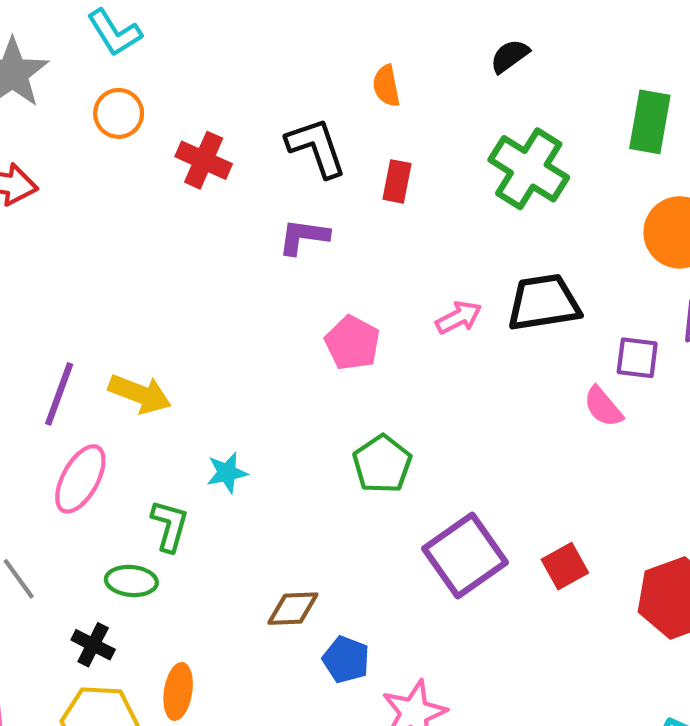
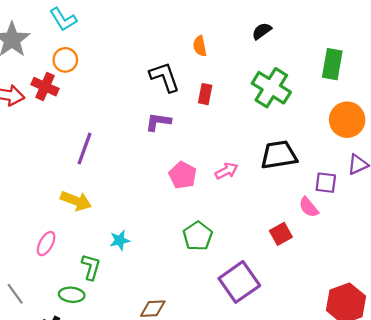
red cross: (204, 160) -> (45, 87), moved
pink arrow: (459, 317) -> (226, 171), moved
purple line: (59, 394) -> (85, 149), moved
pink ellipse: (80, 479) -> (46, 244), size x0.7
red square: (565, 566) -> (281, 234), moved

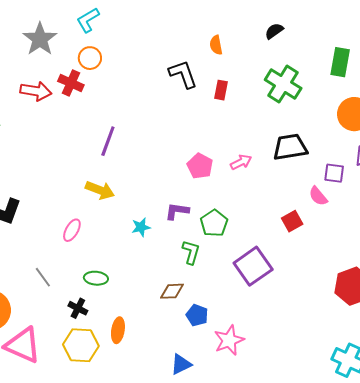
cyan L-shape: (63, 19) -> (88, 20), turned 92
purple L-shape: (158, 122) -> (177, 211), moved
green L-shape: (91, 267) -> (191, 252), moved

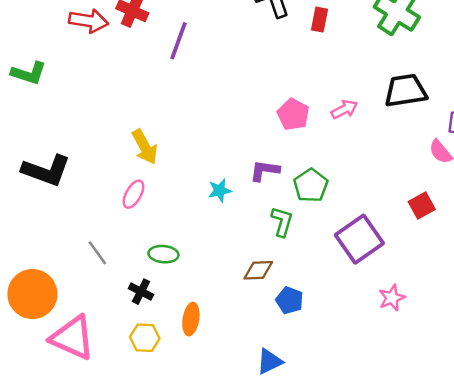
purple line: (108, 141) -> (178, 41), moved
yellow arrow: (100, 190) -> (145, 147), moved, turned 40
red square: (292, 221) -> (422, 205), moved
pink star: (229, 340) -> (392, 298), moved, size x0.7
yellow hexagon: (81, 345) -> (145, 338), size x0.7

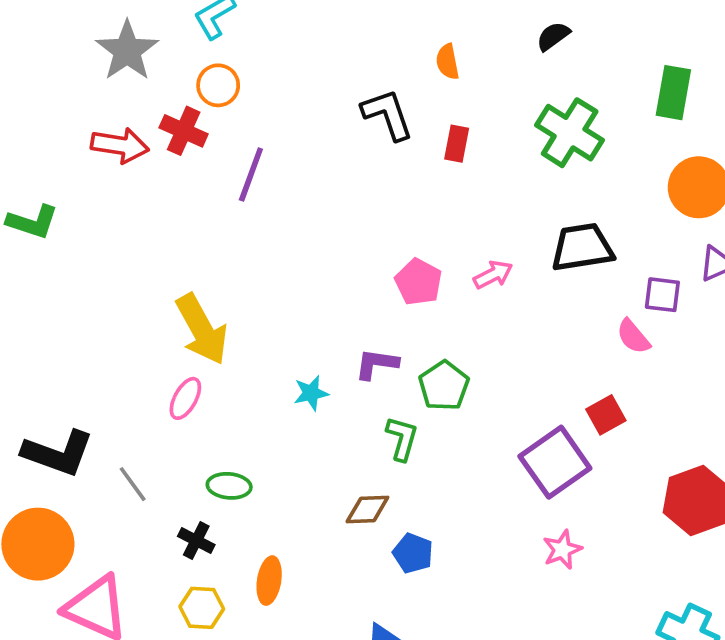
yellow arrow: (145, 147) -> (202, 329), size x1.4
black L-shape: (46, 171) -> (58, 453), moved
purple square: (359, 239) -> (555, 462), moved

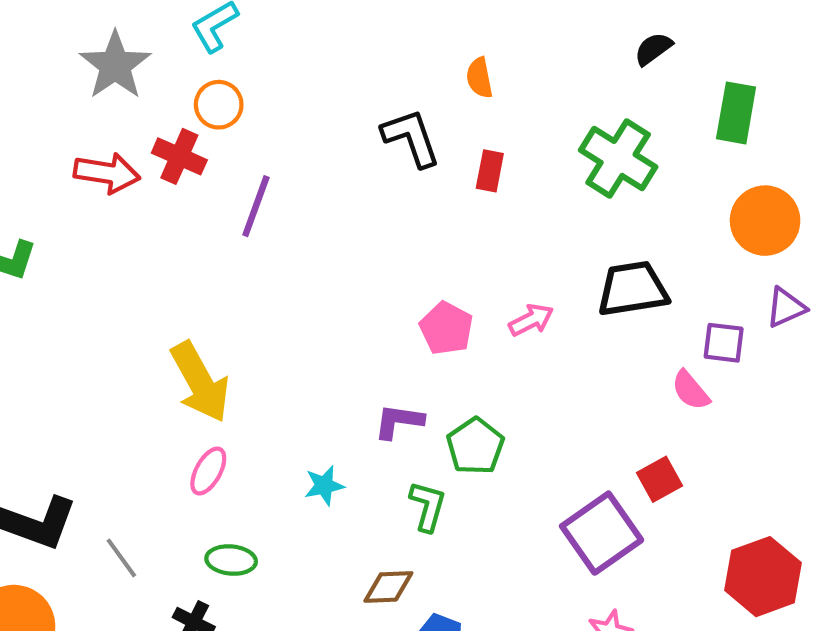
black semicircle: (553, 36) -> (653, 49), moved
cyan star: (311, 393) -> (324, 486), moved
pink ellipse: (185, 398) -> (208, 471), moved

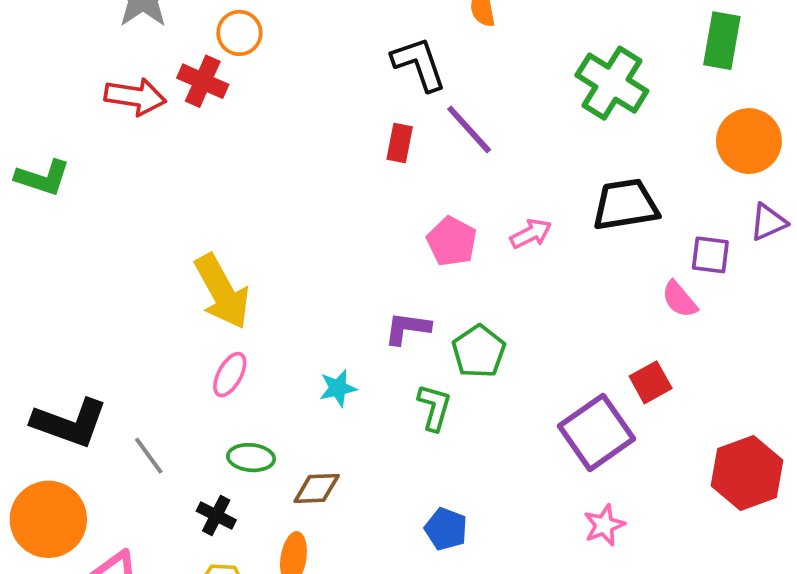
red rectangle: (490, 171) -> (400, 143), moved
purple line: (256, 206) -> (469, 129), moved, turned -62
brown diamond: (388, 587) -> (317, 488), moved

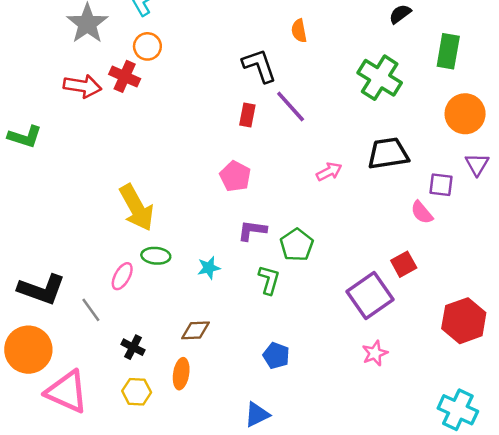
purple triangle: (768, 222) -> (477, 164), turned -35
pink pentagon: (452, 241) -> (235, 176), moved
pink ellipse: (230, 375) -> (122, 276), moved
green ellipse: (251, 458) -> (156, 256), moved

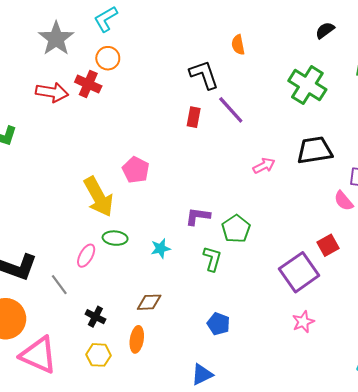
pink pentagon: (235, 176) -> (136, 170), moved

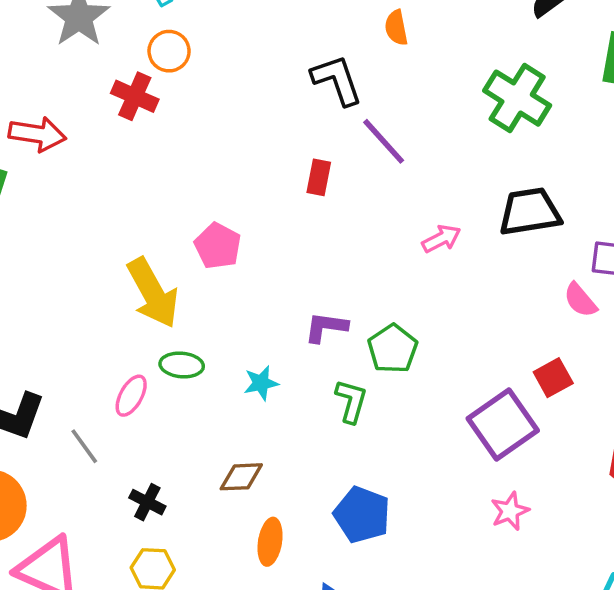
red arrow: (52, 92) -> (37, 134), moved
red rectangle: (194, 117) -> (319, 177), moved
blue pentagon: (218, 324) -> (362, 515), size x1.4
orange ellipse: (137, 339) -> (270, 542), moved

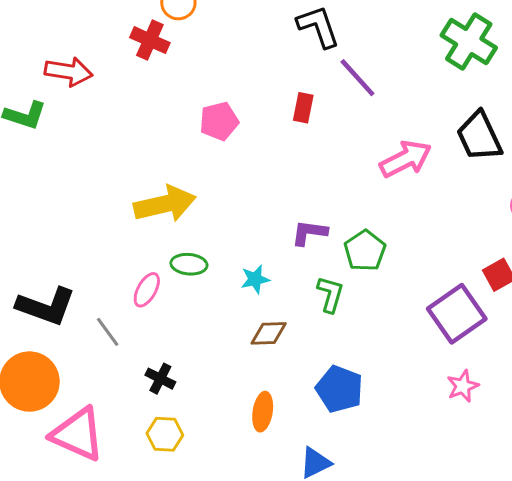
black trapezoid: (530, 212) -> (479, 136), turned -106
pink arrow: (441, 239) -> (406, 159), size x1.6
pink pentagon: (218, 246) -> (219, 121), moved, turned 30
yellow arrow: (153, 293) -> (165, 204), turned -74
brown diamond: (241, 477) -> (269, 333), moved

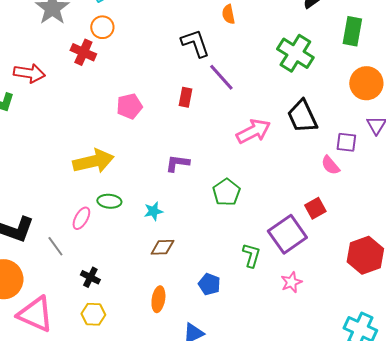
purple L-shape: (309, 233) -> (177, 163), moved
green L-shape: (330, 294) -> (251, 255), moved
blue pentagon: (339, 389) -> (209, 284), size x0.7

